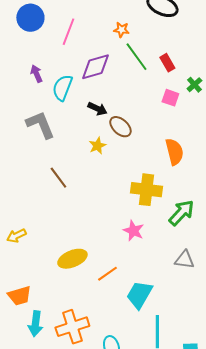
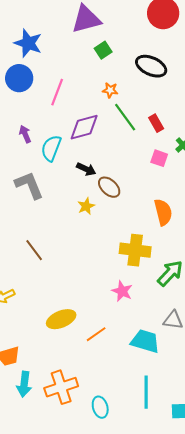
brown line: (58, 178) -> (34, 250), moved
cyan trapezoid: (139, 295) -> (145, 341), moved, turned 76

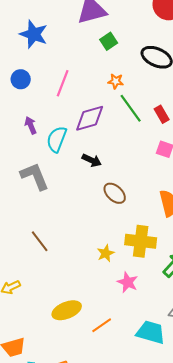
blue circle: (19, 78) -> (21, 79), moved, size x0.7
brown ellipse: (109, 187) -> (115, 193), moved
yellow star: (86, 206) -> (106, 253), moved

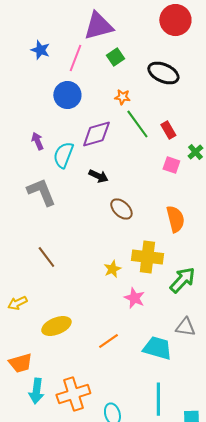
blue star: (34, 34) -> (40, 50), size x0.7
blue circle: (21, 79) -> (67, 95), moved, size x1.4
pink line: (63, 83) -> (75, 58), moved
yellow ellipse: (67, 310) -> (56, 326), moved

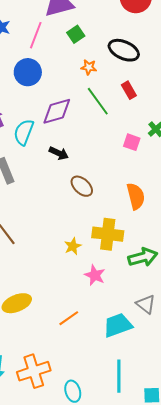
orange star: (122, 97) -> (89, 67), moved
red rectangle: (168, 130) -> (129, 90), moved
green arrow: (182, 280) -> (143, 257), turned 32
gray triangle: (185, 327) -> (146, 304), turned 30
cyan trapezoid: (157, 348) -> (118, 325), turned -36

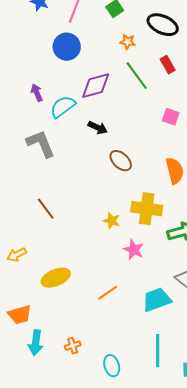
cyan semicircle: (24, 132) -> (63, 107), turned 32
yellow star: (73, 246) -> (112, 221), turned -30
orange cross: (34, 371) -> (73, 346), size x0.5

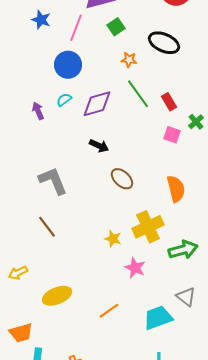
red rectangle: (168, 65) -> (169, 102), moved
cyan semicircle: (63, 107) -> (64, 100), moved, size x0.6
gray L-shape: (41, 144) -> (53, 181), moved
yellow cross: (147, 209) -> (148, 227), turned -32

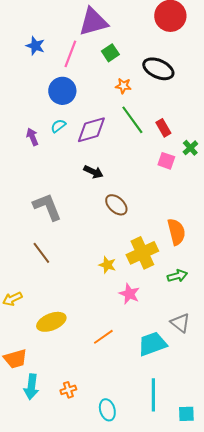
orange semicircle: (176, 189) -> (176, 232), moved
green arrow: (183, 250) -> (177, 276), size x0.7

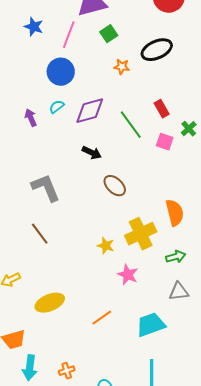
black ellipse: (158, 69) -> (157, 50), turned -48
green line: (132, 120) -> (131, 125), moved
gray triangle: (180, 323) -> (179, 292), moved, turned -45

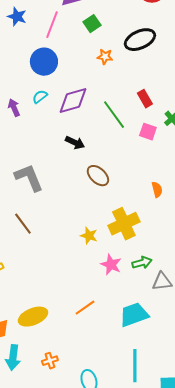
orange semicircle: (175, 213) -> (157, 190), moved, size x0.6
green arrow: (176, 257) -> (142, 263), moved
yellow ellipse: (50, 303) -> (33, 317), moved

